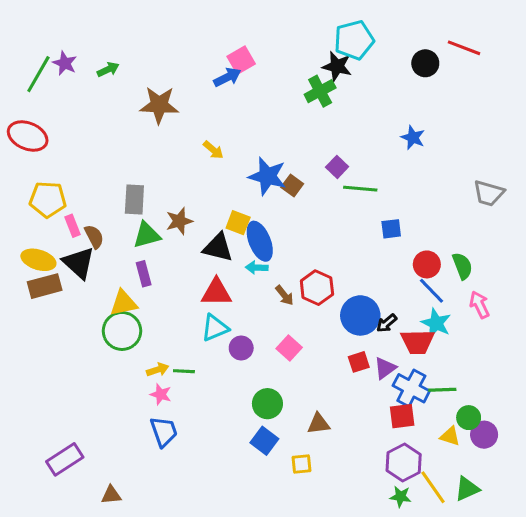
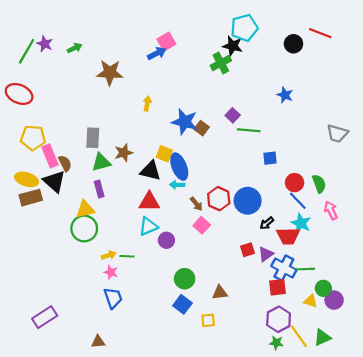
yellow arrow: (213, 150) -> (147, 104), turned -120
pink rectangle: (72, 226) -> (50, 156), size x1.5
blue circle: (360, 315) -> (248, 201), moved
pink square: (289, 348) -> (202, 225), moved
brown triangle: (111, 495) -> (98, 342), moved

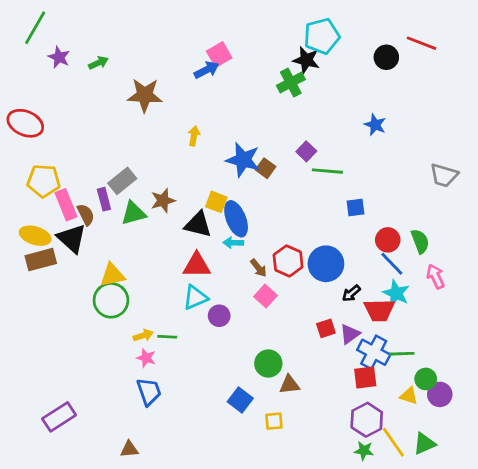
green line: (27, 51) -> (35, 28), moved
gray rectangle: (93, 138) -> (122, 181), turned 48
purple rectangle: (99, 189) -> (104, 199), moved
green circle: (185, 279) -> (268, 364), moved

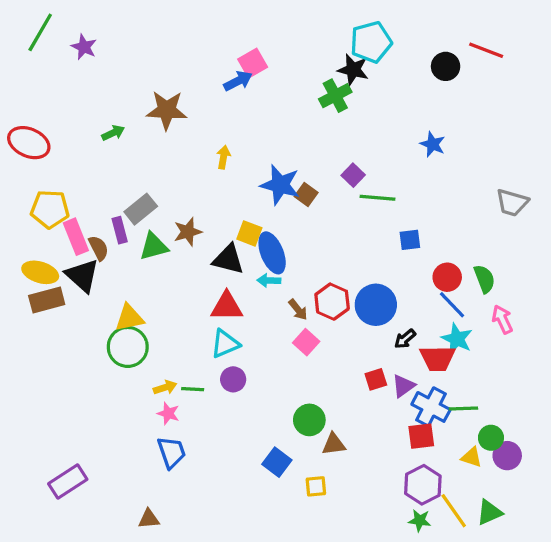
purple star: (59, 57) -> (84, 47), moved
green arrow: (98, 63) -> (113, 133), moved
purple circle: (219, 316) -> (233, 379), moved

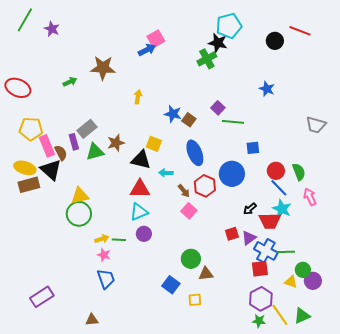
blue star: (280, 185) -> (173, 114), size x0.7
blue ellipse: (272, 253) -> (195, 153), moved
blue circle: (376, 305) -> (232, 174), moved

